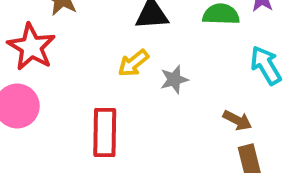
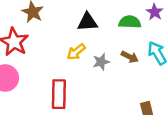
brown arrow: (237, 120) -> (130, 57), moved

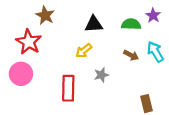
gray star: (101, 62) -> (101, 75), moved

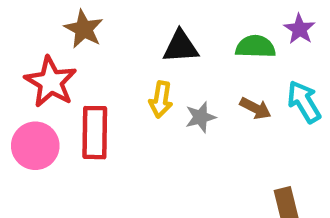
yellow arrow: (84, 51) -> (161, 100), turned -42
gray star: (101, 75) -> (200, 117), moved
red rectangle: (68, 88) -> (95, 133), moved

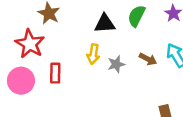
green semicircle: (255, 47) -> (136, 16), moved, turned -65
red rectangle: (95, 133) -> (55, 73), size x0.7

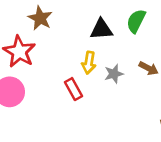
red rectangle: (55, 73) -> (74, 89), moved, turned -30

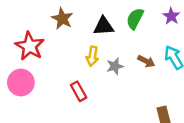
brown star: (40, 18) -> (62, 19), moved
red rectangle: (74, 89) -> (79, 91), moved

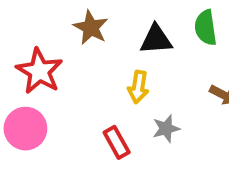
green semicircle: (135, 19) -> (206, 28), turned -35
gray star: (115, 66) -> (166, 129), moved

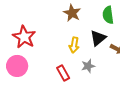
brown star: (91, 28) -> (72, 13), moved
black triangle: (156, 39) -> (98, 38), moved, turned -36

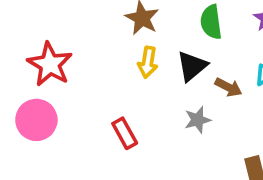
yellow arrow: (74, 45) -> (148, 62), moved
gray star: (88, 66) -> (198, 120), moved

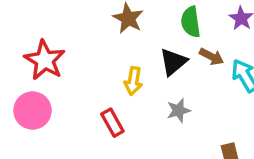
yellow arrow: (148, 62) -> (133, 81), moved
brown arrow: (228, 87) -> (212, 57), moved

